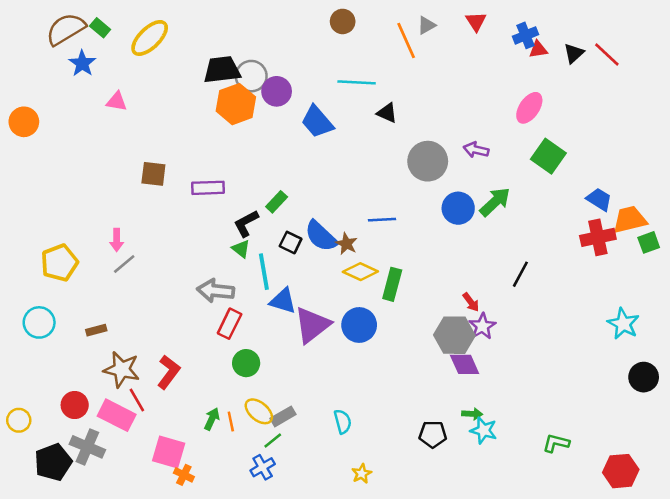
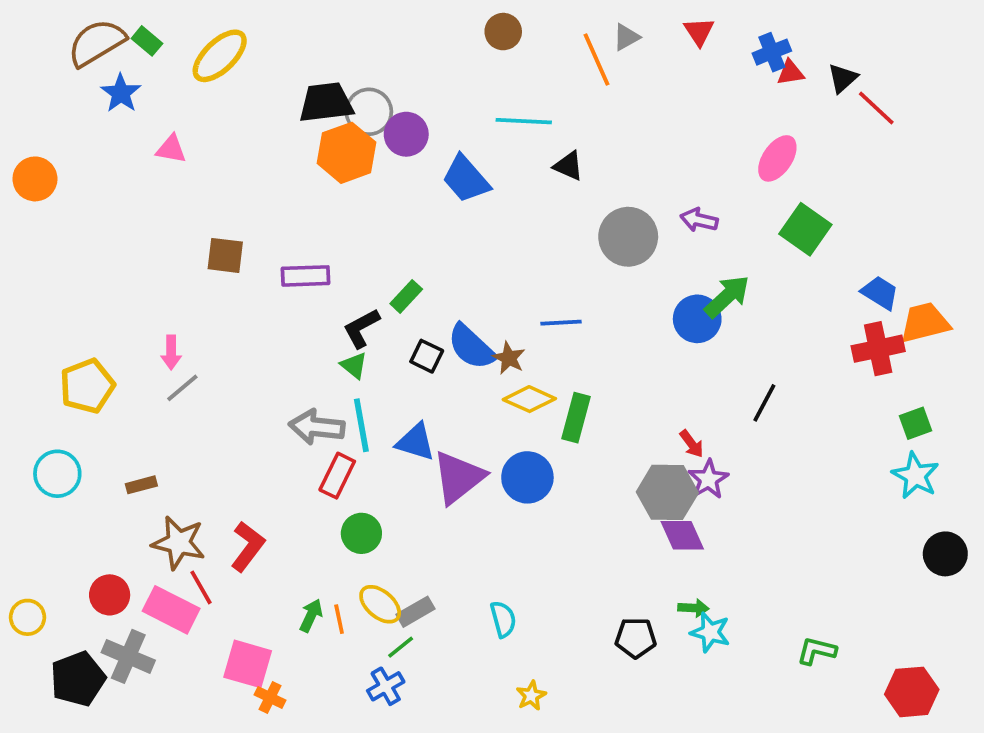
red line: (607, 54) -> (876, 108), moved
blue circle: (458, 208) -> (697, 319), moved
green square: (649, 242) -> (915, 423), moved
cyan line: (264, 272) -> (361, 425), moved

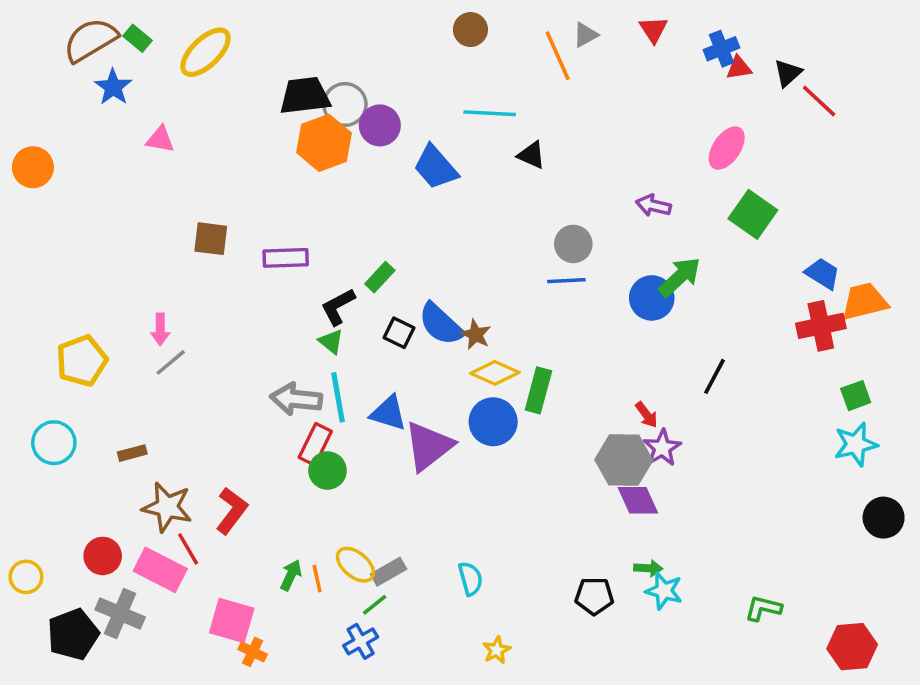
gray circle: (628, 237) -> (573, 244), moved, size x0.7
blue line: (561, 323) -> (566, 281), moved
cyan star: (915, 476) -> (856, 444), turned 30
blue circle: (527, 477) -> (493, 422), moved
green circle: (361, 533) -> (328, 471), moved

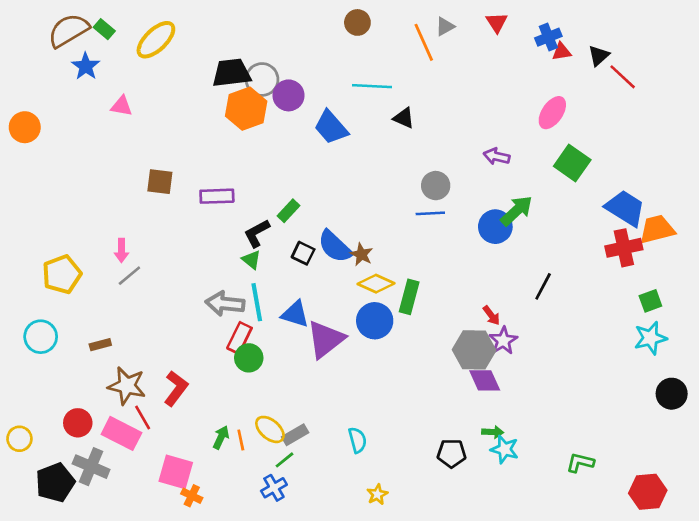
blue trapezoid: (823, 274) -> (625, 208), size x1.5

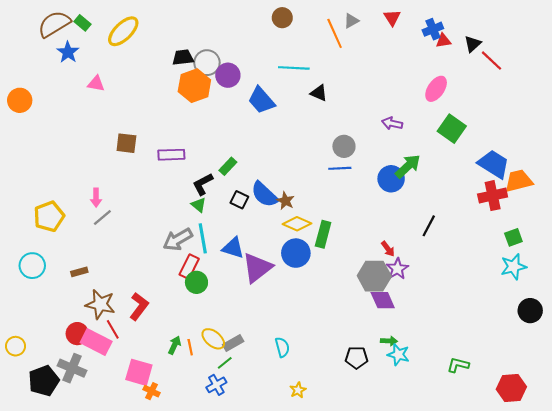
black trapezoid: (232, 73) -> (183, 57), size x0.7
gray arrow: (225, 304) -> (178, 239), turned -36
red circle: (78, 423) -> (77, 334), moved

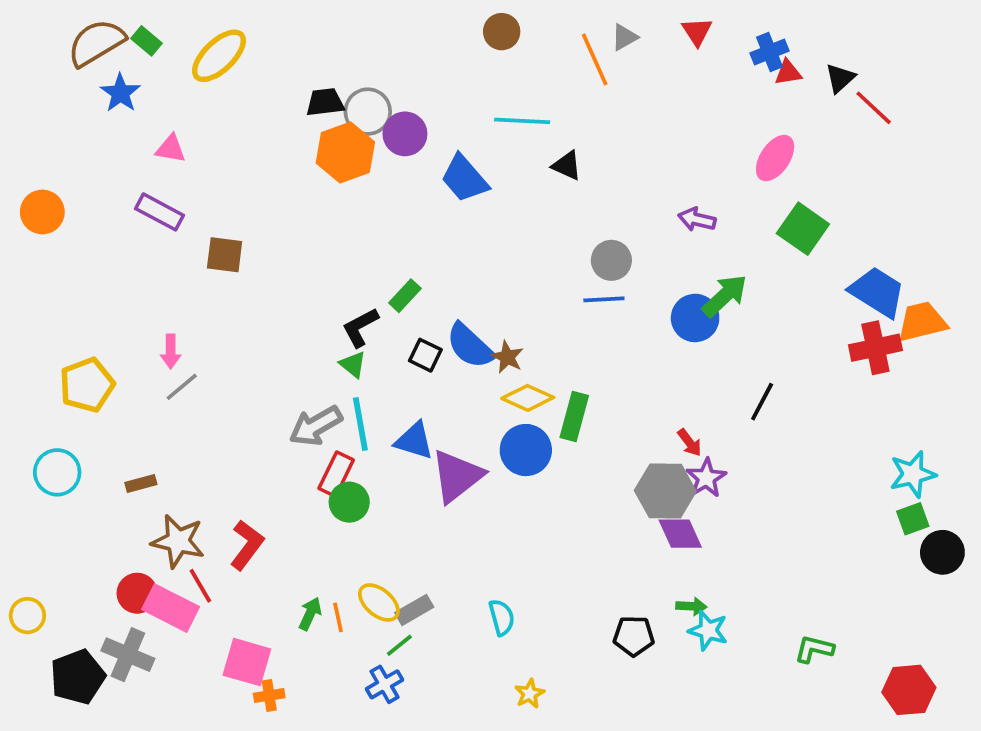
orange circle: (20, 100) -> (42, 212), moved
purple rectangle: (171, 155) -> (159, 212), moved, turned 30
green square: (513, 237) -> (913, 519), moved
orange cross: (152, 391) -> (269, 696), turned -35

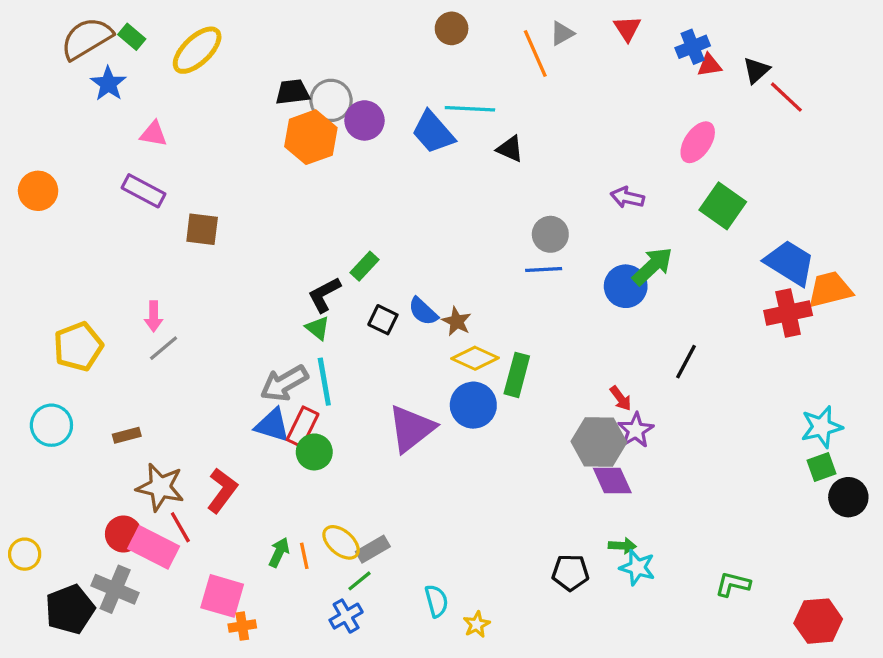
blue trapezoid: (464, 179) -> (433, 132), moved
blue semicircle: (470, 346) -> (423, 311), size x0.7
blue triangle: (414, 441) -> (272, 425), moved
cyan semicircle: (502, 617) -> (436, 601), moved

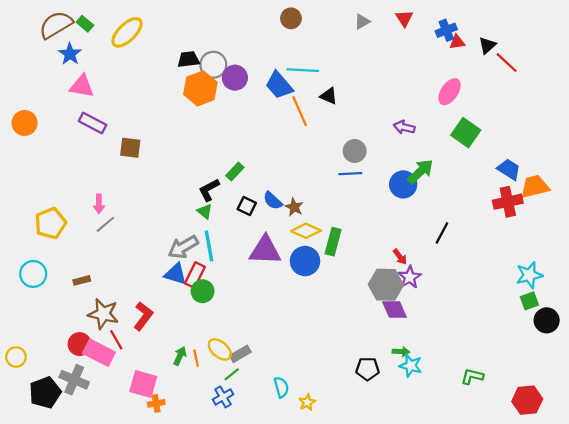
orange line: (535, 54) -> (300, 111), moved
pink triangle: (154, 134) -> (82, 86), moved, size x1.4
blue trapezoid: (790, 263) -> (509, 169), size x0.7
purple triangle: (411, 429) -> (265, 250), moved, turned 40

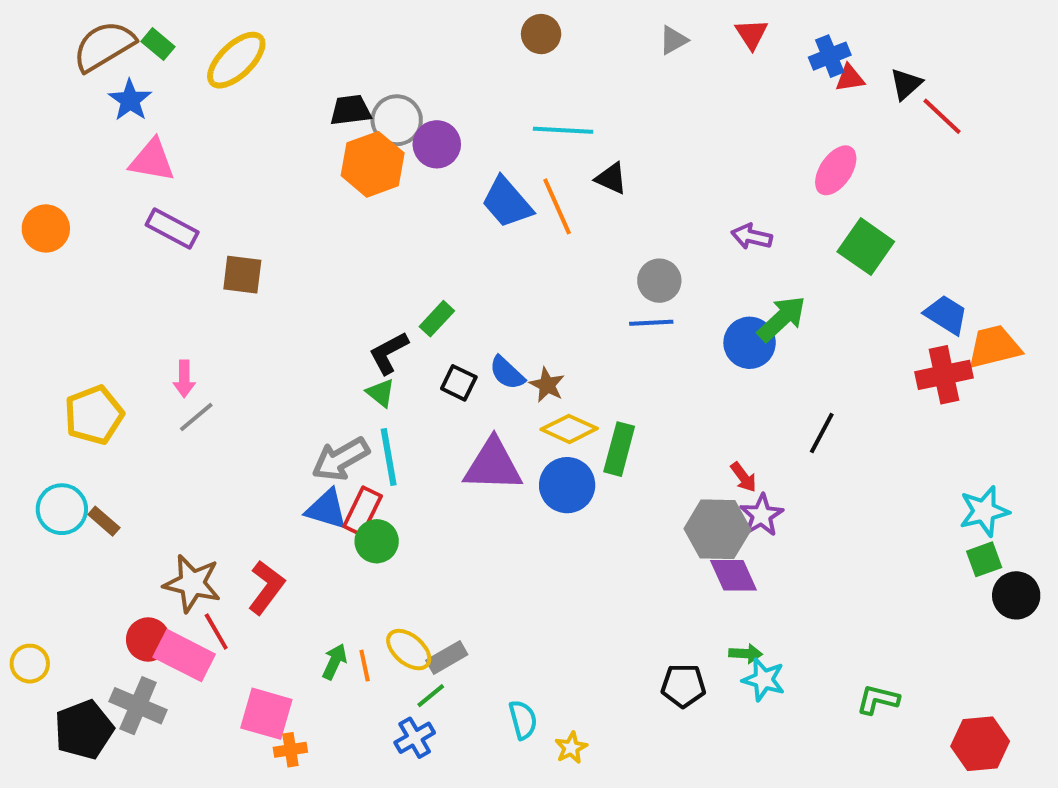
blue trapezoid: (279, 85) -> (507, 202), moved
brown rectangle: (82, 280) -> (104, 521), moved, turned 56

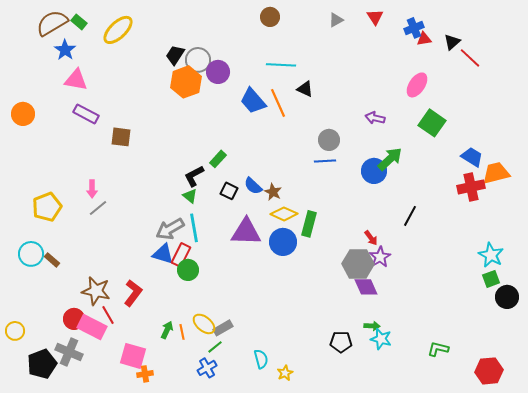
black trapezoid: (351, 110) -> (175, 55), turned -50
cyan star: (984, 511) -> (491, 255), turned -30

